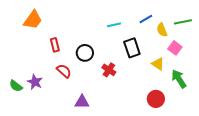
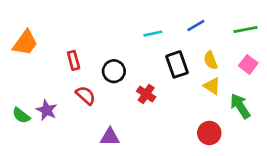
orange trapezoid: (33, 20) -> (25, 43), moved
yellow semicircle: (162, 30) -> (211, 60), moved
pink square: (175, 48) -> (248, 64), moved

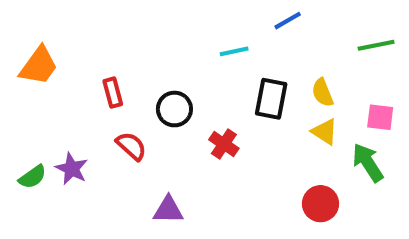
blue line: (196, 25) -> (288, 21), moved
black rectangle: (177, 64) -> (271, 99), turned 30
pink square: (248, 64) -> (380, 117), moved, turned -30
green semicircle: (21, 116) -> (32, 177), turned -72

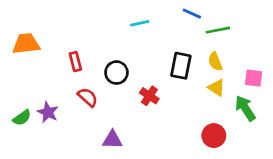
blue line: (288, 21) -> (192, 14), turned 54
green line: (376, 45) -> (218, 30), moved
cyan line: (234, 51) -> (140, 23), moved
orange trapezoid: (39, 66) -> (26, 44), turned -132

